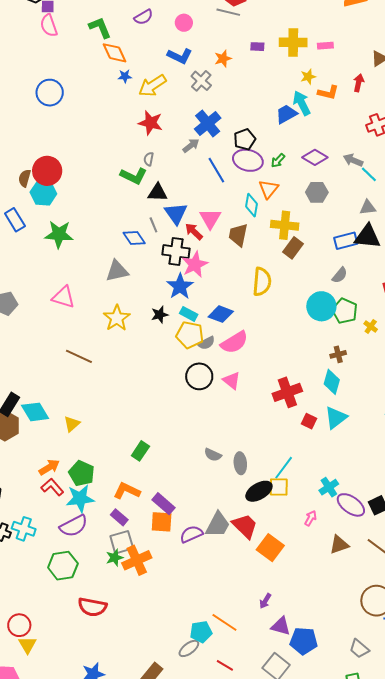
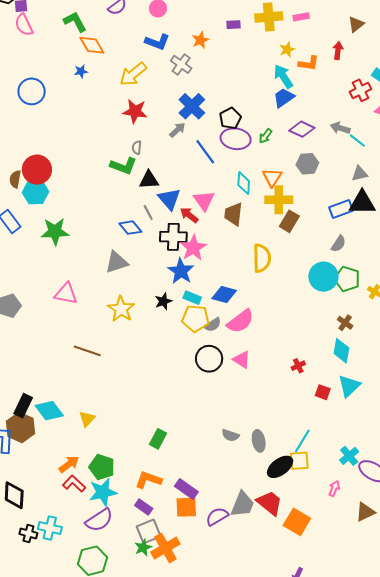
blue star: (125, 76) -> (81, 71), moved
blue trapezoid: (286, 114) -> (284, 98), moved
orange triangle: (269, 189) -> (272, 177), moved
brown cross: (338, 354) -> (345, 323), turned -35
red cross: (287, 392) -> (298, 366), size x0.5

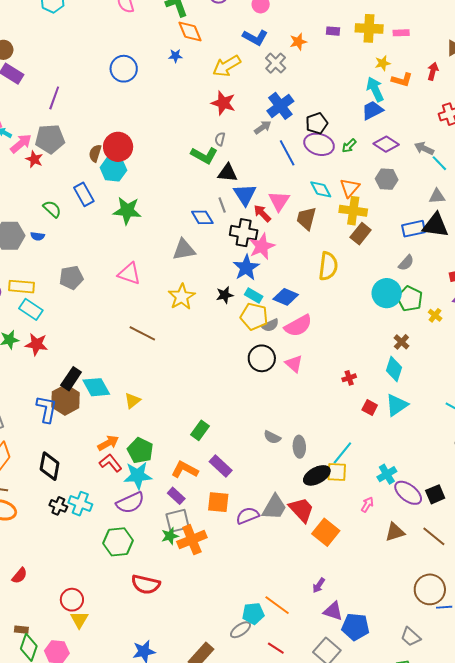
cyan diamond: (244, 183) -> (321, 189), turned -40
purple rectangle: (186, 489) -> (221, 466), moved

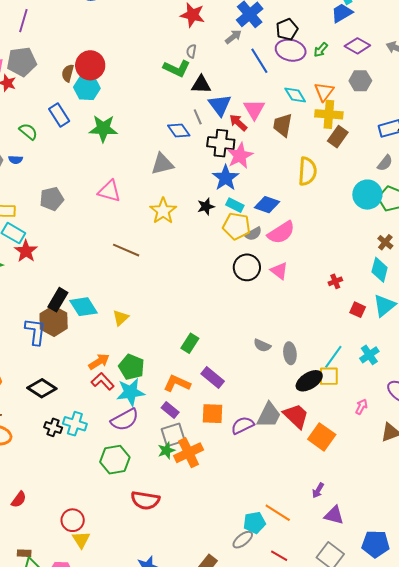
red star: (36, 344) -> (26, 251), moved, turned 30
black diamond: (50, 466) -> (42, 388), turned -64
cyan cross: (387, 474) -> (369, 355), moved
blue pentagon: (355, 627) -> (375, 544), moved

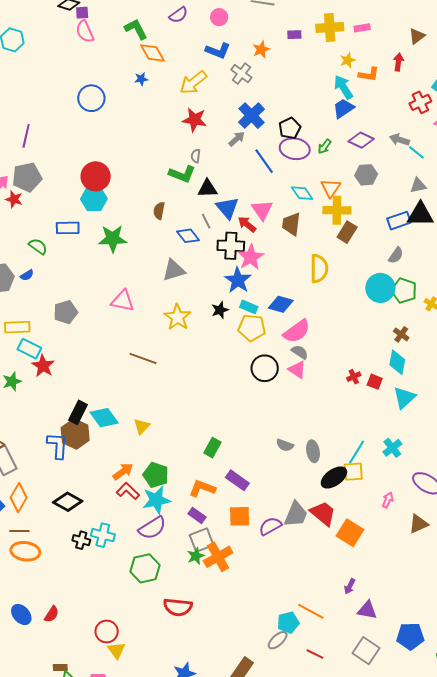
brown semicircle: (68, 73) -> (159, 211), moved
blue rectangle: (59, 115) -> (68, 228), turned -55
blue semicircle: (16, 160) -> (27, 275), turned -32
gray semicircle: (253, 234) -> (300, 352), moved, turned -114
red square: (358, 310) -> (375, 382), moved

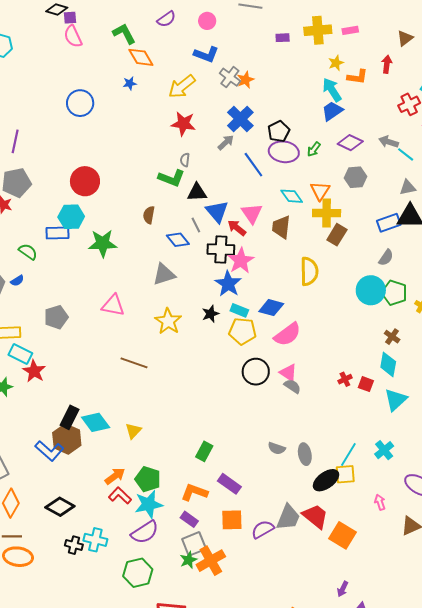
orange star: (261, 49) -> (245, 80), moved
cyan hexagon: (94, 199) -> (71, 217), moved
gray semicircle: (300, 352) -> (292, 386), moved
blue L-shape: (58, 446) -> (49, 451), turned 128
pink arrow: (388, 500) -> (380, 502), turned -42

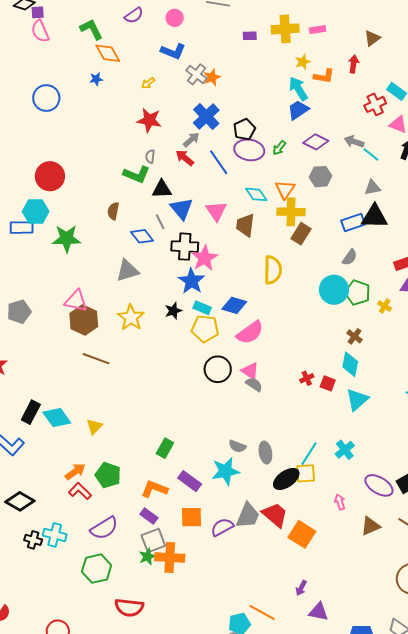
yellow arrow: (182, 86) -> (148, 83), size x0.5
red arrow: (237, 228) -> (185, 158), moved
brown hexagon: (67, 439) -> (84, 320), moved
cyan star: (149, 504) -> (226, 471), moved
orange cross: (211, 561) -> (170, 557), turned 32

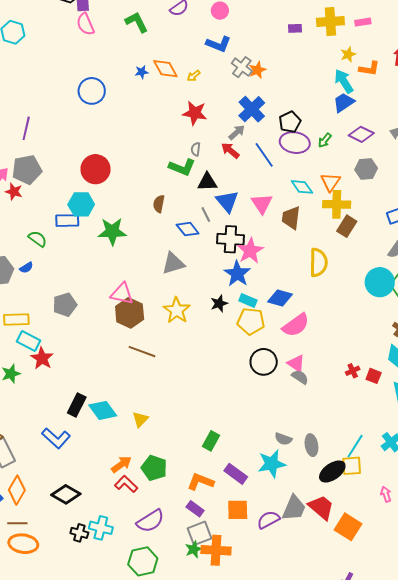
orange diamond: (108, 53) -> (165, 69), moved

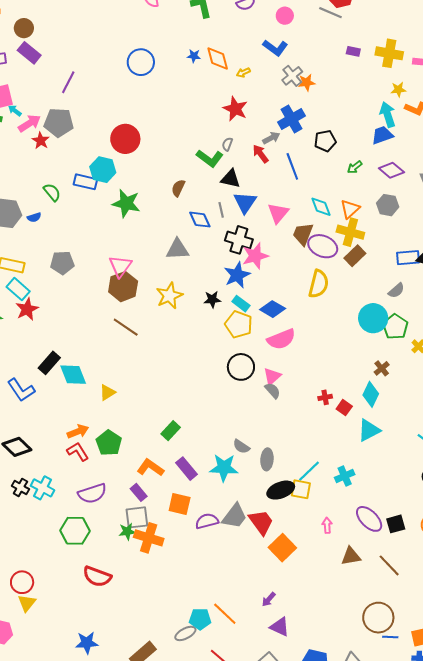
purple ellipse: (295, 143) -> (323, 246), moved
pink triangle: (122, 294) -> (120, 266), turned 40
pink triangle: (296, 363) -> (272, 376), turned 30

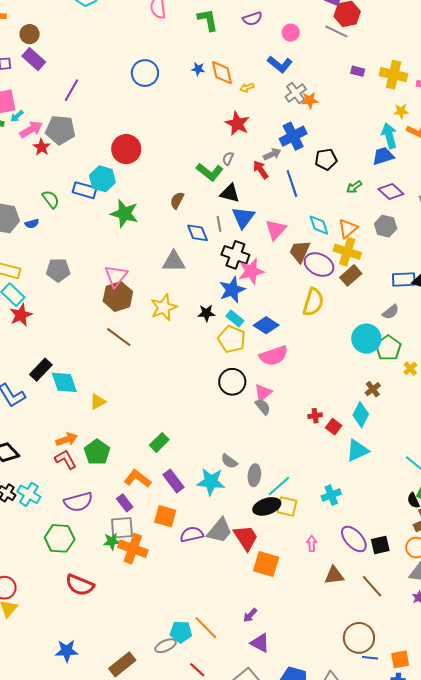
cyan arrow: (15, 111) -> (17, 116), turned -80
cyan line: (309, 471) -> (279, 486), moved
orange square: (282, 548) -> (266, 564), turned -32

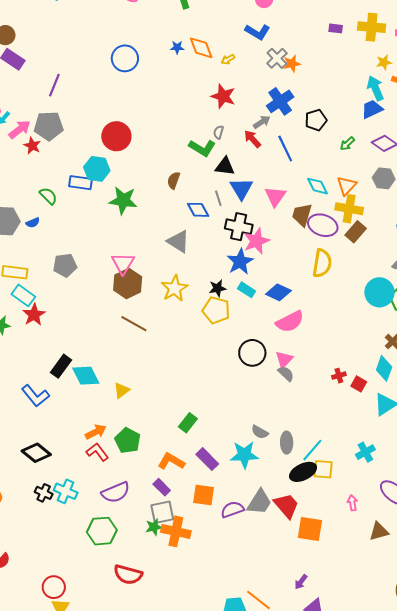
gray triangle: (174, 262) -> (178, 241), turned 40
yellow pentagon: (232, 339) -> (216, 310), moved

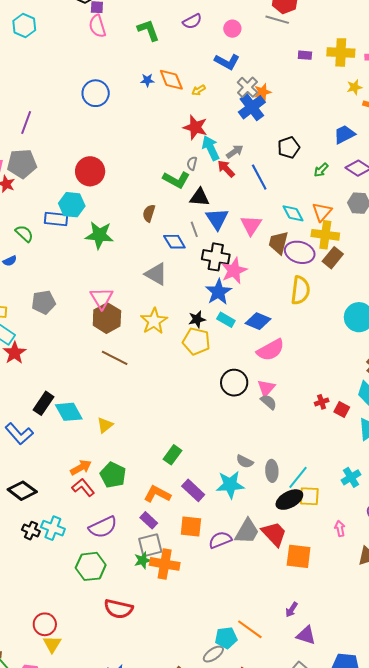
cyan arrow: (375, 88) -> (211, 148), moved
blue cross: (280, 101) -> (252, 107), moved

